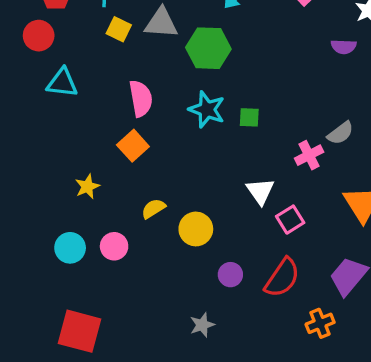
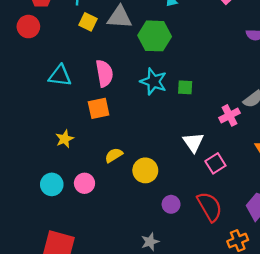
cyan triangle: (62, 83) -> (60, 76), moved
orange square: (133, 146) -> (99, 108), turned 30
red semicircle: (282, 278) -> (210, 207), turned -64

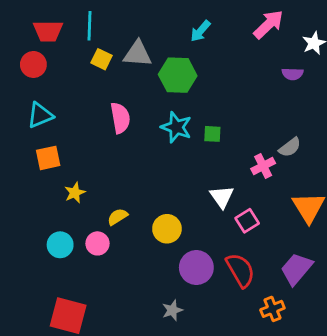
cyan triangle: (60, 76) -> (40, 115), moved, turned -30
orange square: (99, 108) -> (48, 158), moved
yellow semicircle: (114, 155) -> (118, 217), moved
purple circle: (171, 204) -> (196, 268), size x1.6

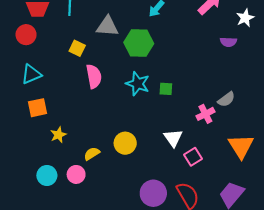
yellow square: (102, 59) -> (77, 48), moved
yellow circle: (167, 229) -> (125, 143), moved

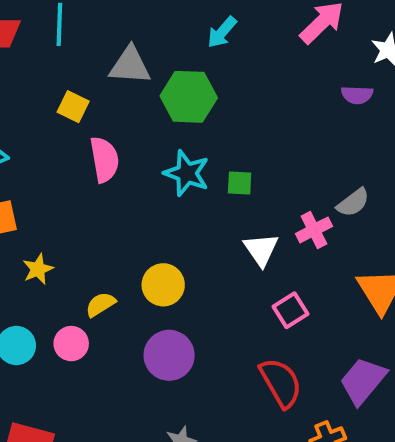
white triangle: (173, 138) -> (261, 250), moved
purple circle: (153, 193) -> (169, 355), moved

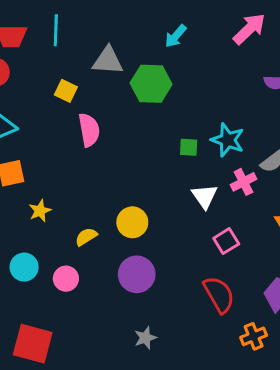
cyan star: (187, 173) -> (228, 140), moved
pink circle: (71, 344) -> (66, 279), moved

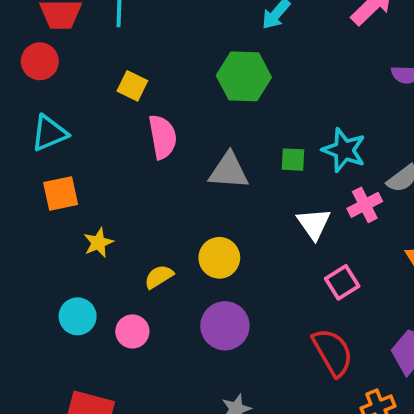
gray triangle: (108, 61) -> (229, 171), moved

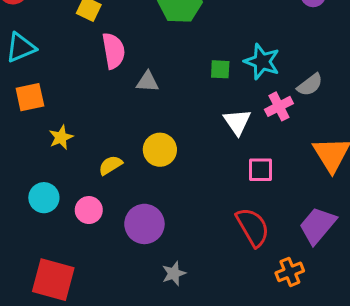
gray triangle: (229, 171) -> (148, 82), moved, size x0.7
pink square: (342, 282) -> (260, 170), turned 32
purple circle: (225, 326) -> (144, 224), moved

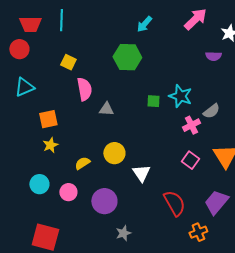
orange square: (30, 97) -> (48, 119), moved
white triangle: (237, 122) -> (141, 173), moved
pink square: (260, 170) -> (190, 160), moved, turned 36

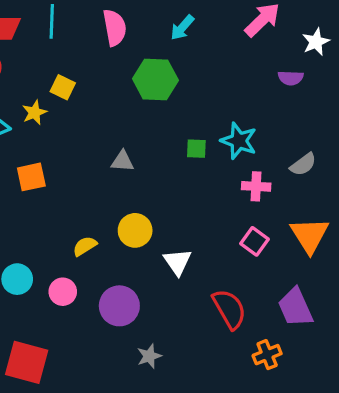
pink semicircle: (84, 89) -> (115, 28), moved
gray semicircle: (211, 111) -> (303, 164), moved
pink cross: (191, 125) -> (256, 186), turned 30
yellow star: (50, 145) -> (34, 113), moved
purple trapezoid: (216, 202) -> (295, 307), turned -64

